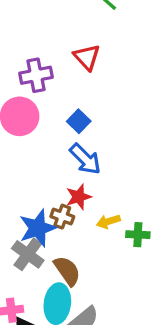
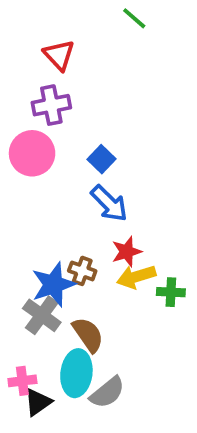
red triangle: (87, 57) -> (59, 55), moved
red star: (79, 197) -> (127, 252), moved
yellow arrow: (108, 221) -> (136, 277), size x1.4

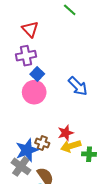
pink circle: (32, 153) -> (34, 92), moved
blue square: (102, 159) -> (37, 74), moved
blue arrow: (109, 203) -> (78, 86), moved

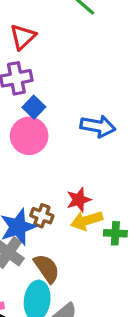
red triangle: (30, 29) -> (23, 37), turned 30
blue arrow: (78, 86) -> (98, 126), turned -35

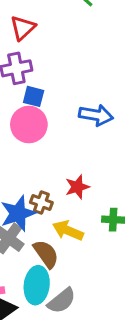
blue square: (34, 107) -> (34, 96), turned -30
yellow arrow: (87, 220) -> (68, 231), moved, turned 40

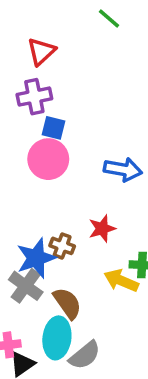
blue arrow: (96, 115) -> (123, 170), moved
yellow arrow: (68, 231) -> (121, 281), moved

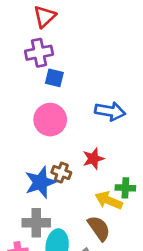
pink circle: (48, 159) -> (50, 120), moved
gray cross: (26, 286) -> (36, 223), moved, turned -36
brown semicircle: (67, 303) -> (99, 228), moved

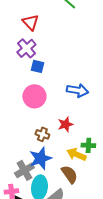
red triangle: (45, 17) -> (30, 22), turned -30
purple cross: (39, 53) -> (26, 48), turned -30
blue star: (40, 182) -> (40, 158), moved
gray cross: (36, 223) -> (24, 170), turned -30

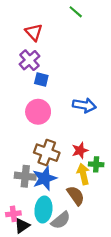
red star: (65, 124) -> (80, 150), moved
brown cross: (42, 134) -> (47, 153), size x1.6
yellow arrow: (76, 154) -> (83, 174), turned 54
gray cross: (24, 170) -> (25, 176), moved, turned 36

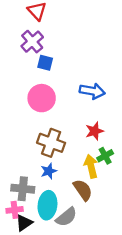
red star: (80, 150) -> (95, 131), moved
green cross: (96, 164) -> (105, 156), turned -32
gray cross: (25, 176) -> (23, 189), moved
blue star: (45, 178) -> (49, 171), size x0.6

